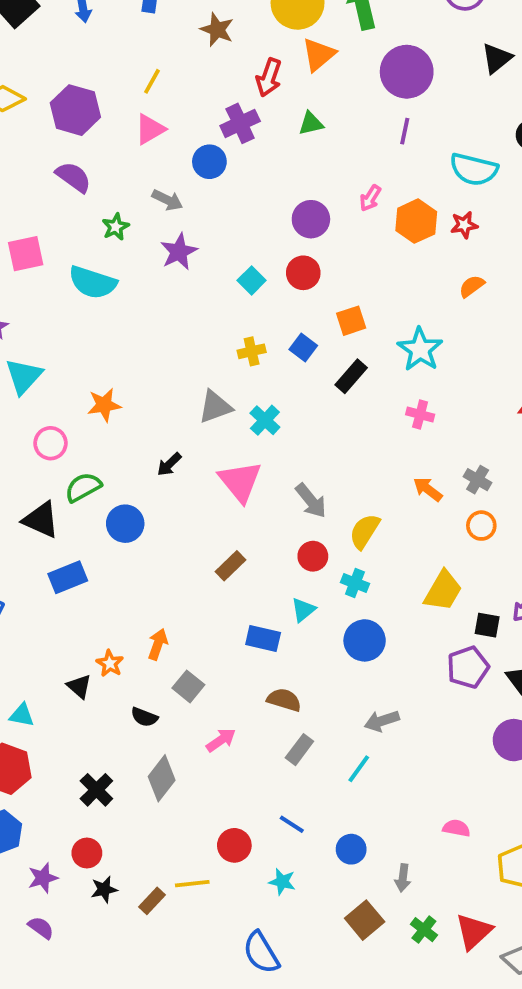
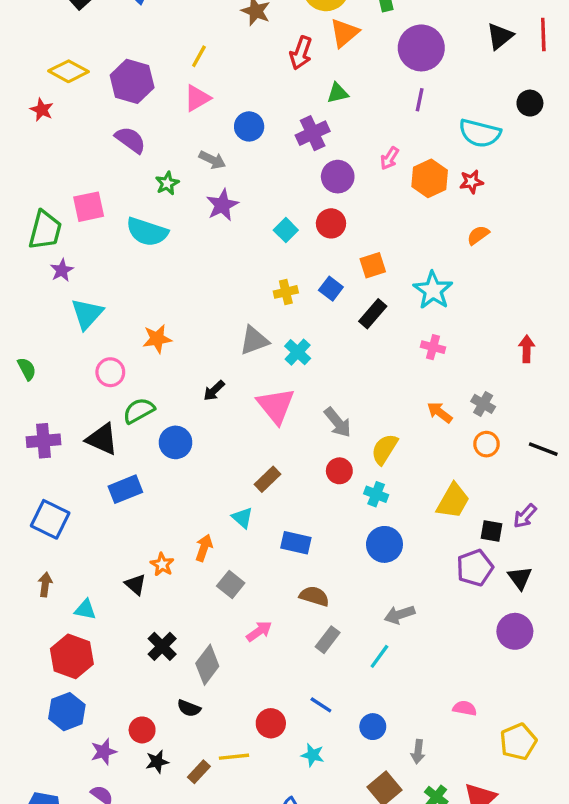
purple cross: (240, 123) -> (313, 133), moved
cyan triangle: (303, 610) -> (242, 518), moved, turned -40
black semicircle: (144, 717) -> (189, 708), moved
black cross: (96, 790) -> (162, 646), moved

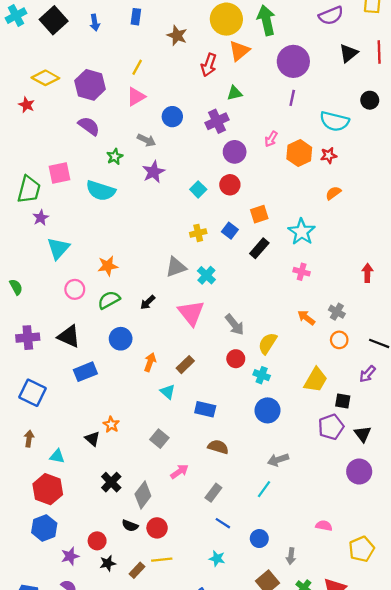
green semicircle: (139, 411) -> (109, 300), moved
purple arrow: (525, 516) -> (367, 374), moved
orange arrow: (204, 548) -> (150, 362), moved
gray rectangle: (328, 640) -> (213, 493), moved
red circle: (271, 723) -> (157, 528), moved

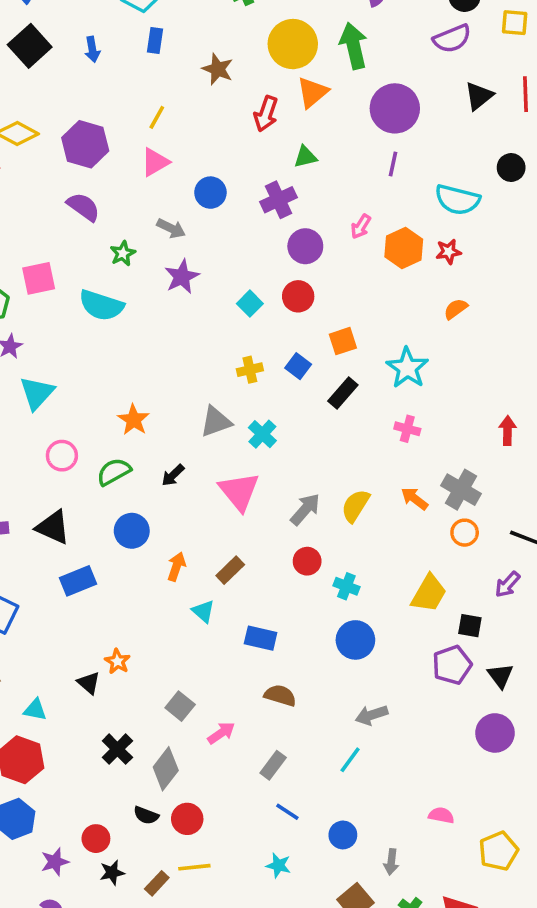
orange star: (108, 266) -> (134, 420), moved, turned -30
gray cross: (337, 312) -> (461, 490), size x1.5
gray arrow: (235, 325) -> (305, 509), turned -100
yellow semicircle: (268, 343) -> (355, 506), moved
gray square: (159, 439) -> (180, 706), moved

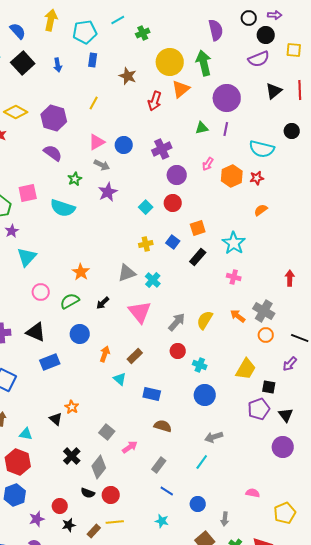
green triangle: (305, 157) -> (202, 128), moved
pink triangle: (155, 162) -> (97, 142), moved

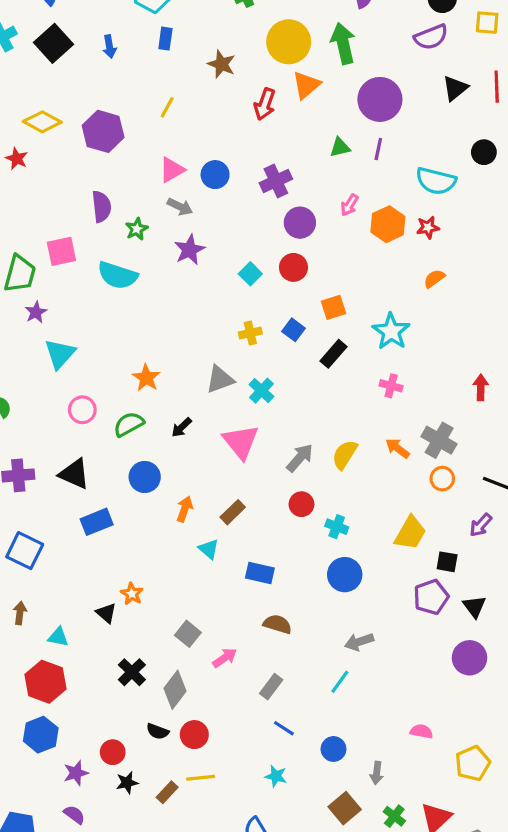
purple semicircle: (53, 153) -> (101, 207), moved, turned 48

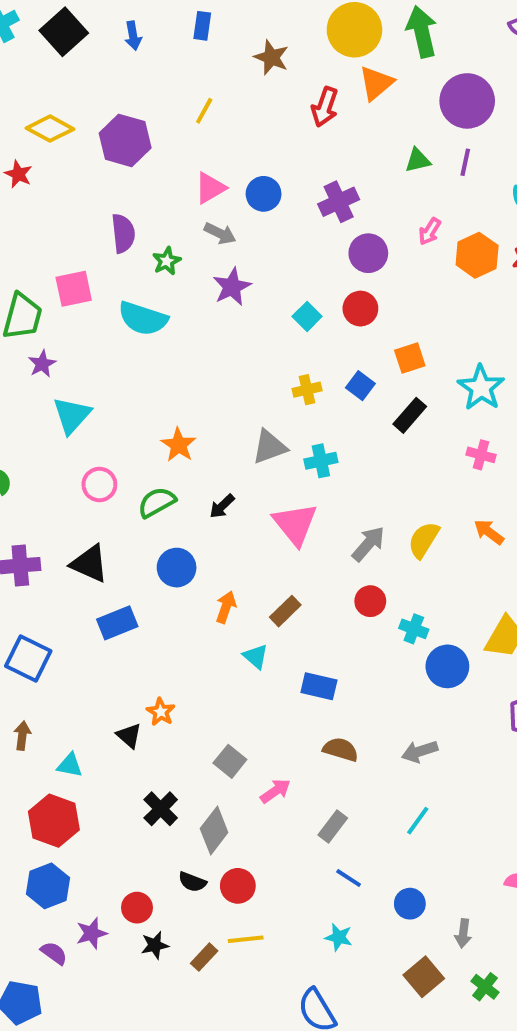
cyan cross: (261, 391) -> (321, 461), turned 35
blue circle: (345, 575) -> (447, 666), moved
gray arrow: (359, 642) -> (420, 751), moved
purple semicircle: (74, 815) -> (54, 953), moved

